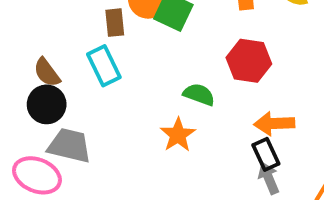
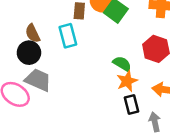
orange star: (178, 135) -> (127, 81), moved
black rectangle: (266, 154) -> (132, 105), moved

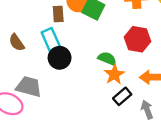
black circle: (29, 53) -> (60, 58), moved
black rectangle: (132, 105) -> (122, 96), turned 72

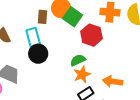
red hexagon: (137, 39) -> (91, 35), moved
green semicircle: (107, 58) -> (78, 60), turned -56

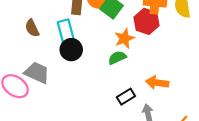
red hexagon: (91, 35) -> (147, 21), moved
orange star: (82, 74) -> (124, 38), moved

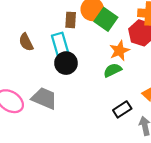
gray trapezoid: (37, 73) -> (44, 98), moved

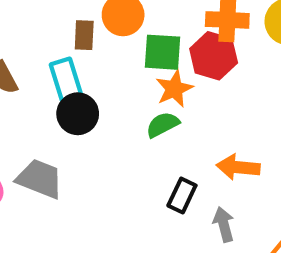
green square: (106, 19) -> (162, 52), moved, turned -30
black rectangle: (122, 109) -> (182, 195), turned -30

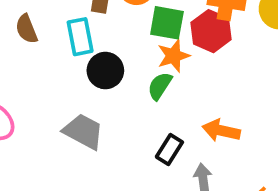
black circle: (78, 114) -> (105, 71), moved
green semicircle: (163, 125) -> (160, 86), turned -36
gray trapezoid: (40, 179) -> (83, 131), moved

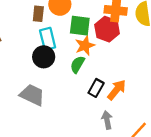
cyan rectangle: (80, 37) -> (48, 39), moved
orange arrow: (221, 131) -> (117, 90), turned 120
black rectangle: (169, 150) -> (96, 88), moved

